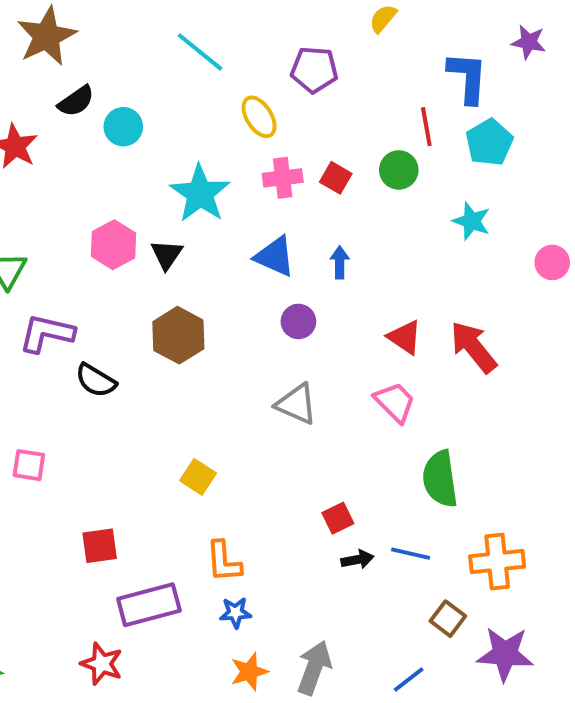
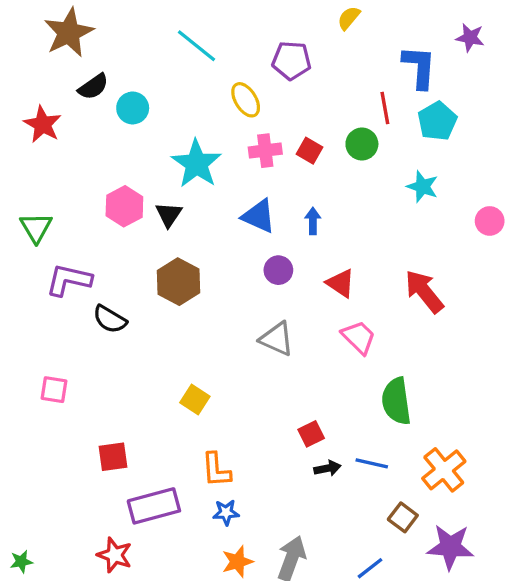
red triangle: (405, 337) -> (341, 283), moved
orange cross: (497, 561) -> (444, 470), turned -33

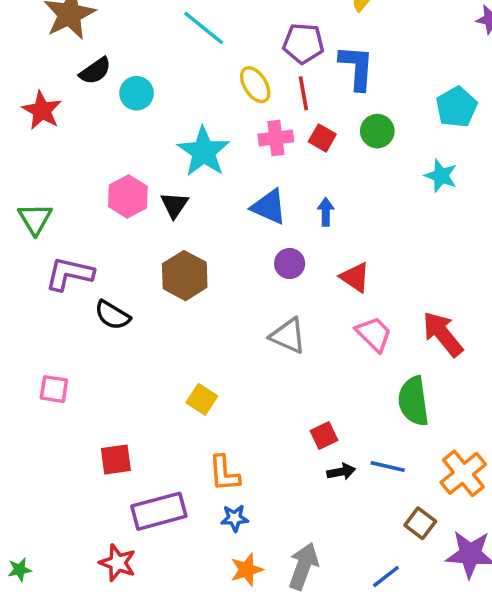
blue L-shape: (419, 67) -> (357, 67), moved
red line: (385, 108) -> (303, 93), moved
red arrow: (424, 291) -> (443, 334), moved

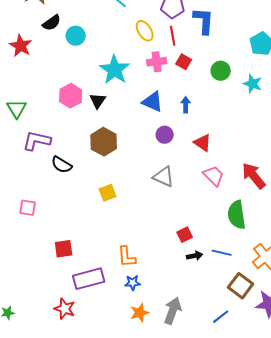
green circle: (377, 131) -> (221, 71), moved
yellow square: (202, 399) -> (108, 193), moved, turned 36
brown square: (420, 523) -> (241, 286), size x1.4

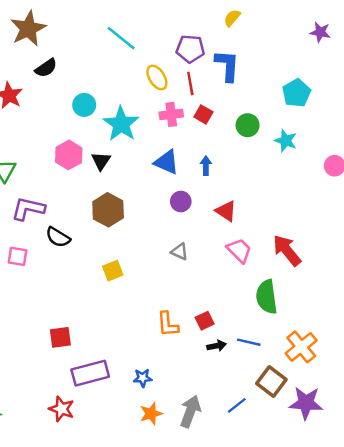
cyan circle: (76, 36) -> (84, 105), moved
gray triangle: (164, 177) -> (180, 252), size x0.7
pink square: (28, 208) -> (17, 256), moved
orange L-shape: (127, 257) -> (168, 324), moved
blue line: (221, 317) -> (237, 405), moved

